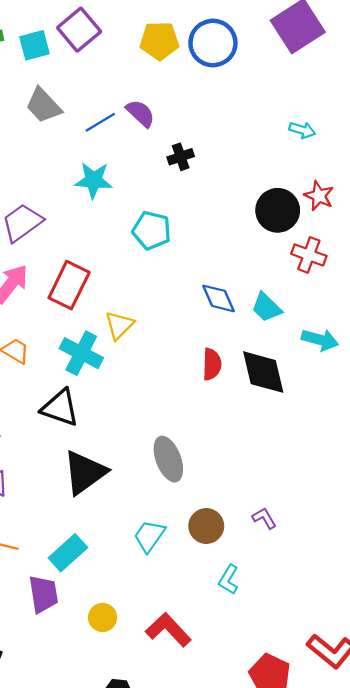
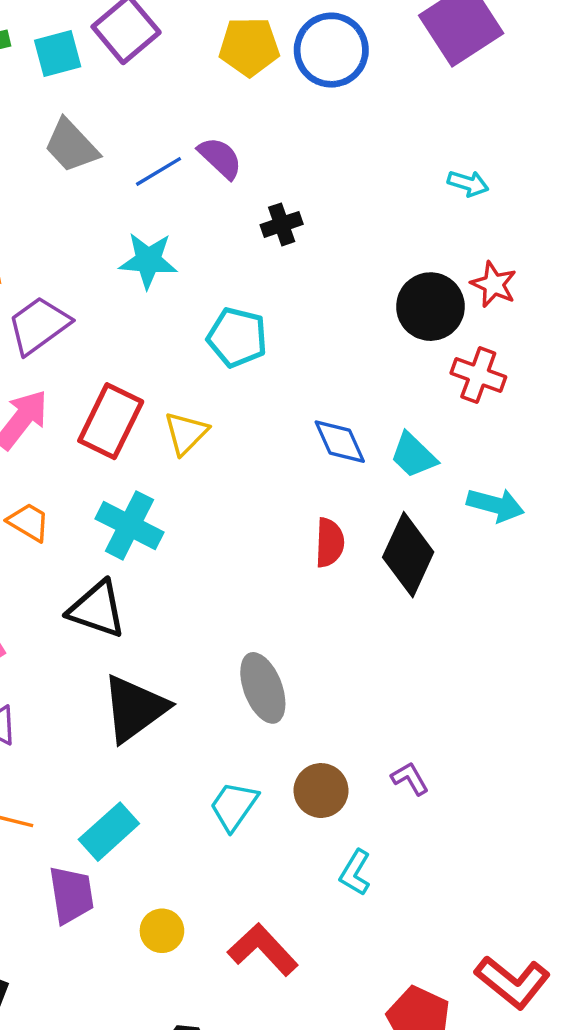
yellow triangle: (119, 325) -> (186, 433), moved
black diamond: (263, 372) -> (408, 555), turned 38

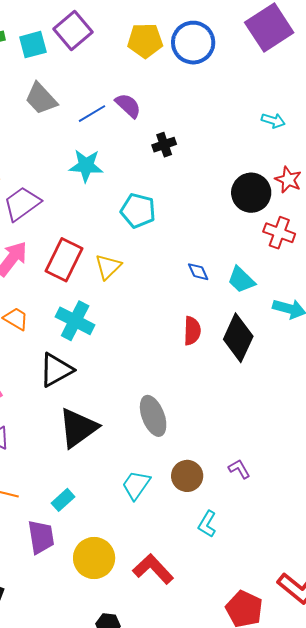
blue diamond: (340, 442) -> (198, 272), size x0.7
black triangle: (97, 609) -> (56, 370), turned -48
cyan rectangle: (109, 832) -> (63, 500), size x0.7
yellow circle: (162, 931) -> (94, 558), size x1.6

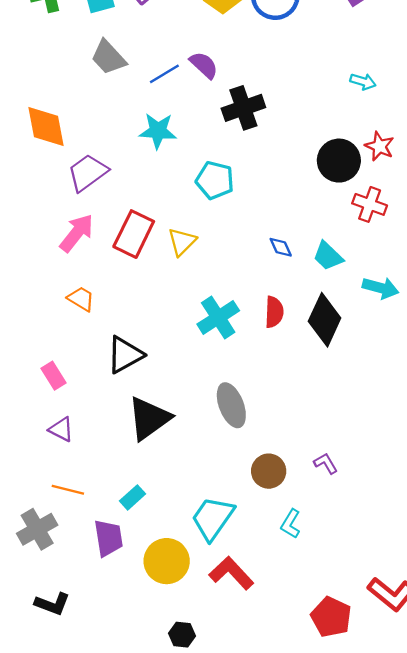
black cross: (164, 145) -> (243, 108), size x1.6
cyan cross: (75, 321) -> (218, 317), moved, turned 30
cyan trapezoid: (136, 485) -> (213, 518), moved, size x1.4

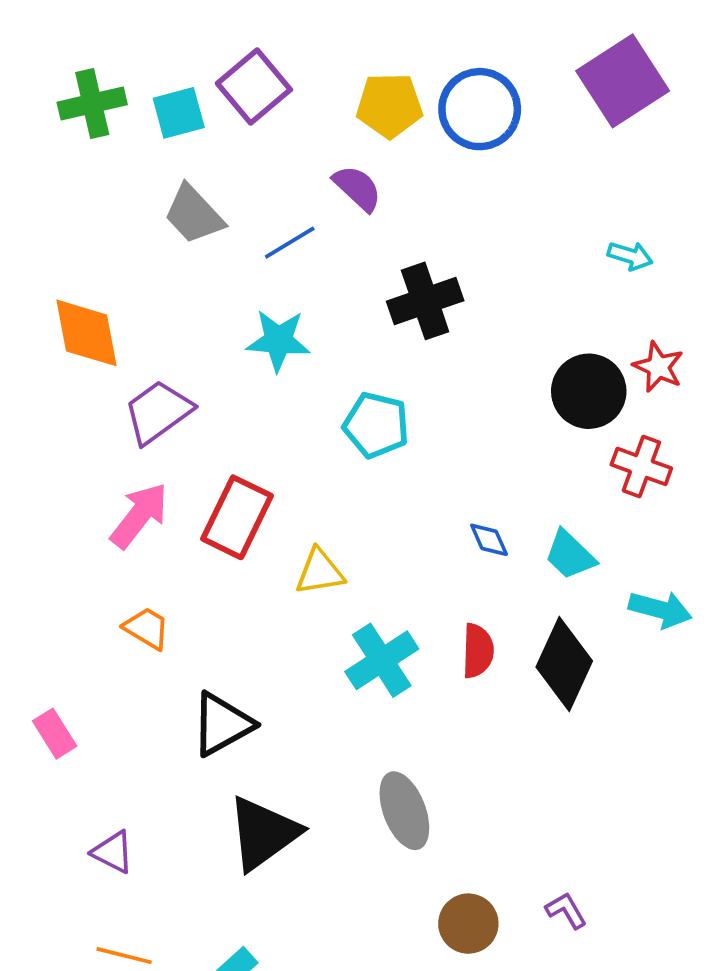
purple semicircle: (204, 65) -> (357, 188), moved
yellow triangle: (182, 242) -> (320, 572), moved, turned 36
pink rectangle: (54, 376) -> (55, 734), moved

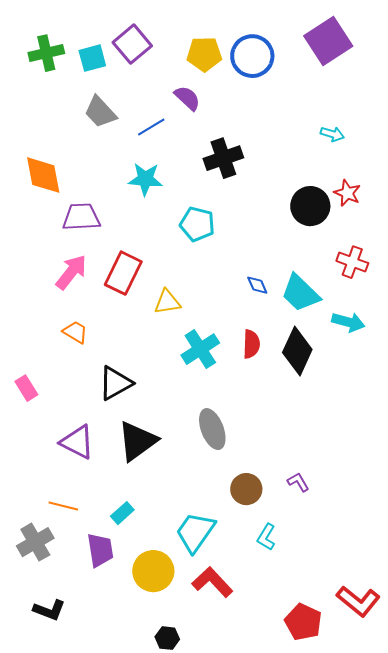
purple trapezoid: (158, 412) -> (81, 217), turned 33
red cross: (641, 466) -> (352, 262), moved
cyan trapezoid: (570, 555) -> (300, 293), size x1.4
purple triangle: (113, 852) -> (77, 442), moved, size x1.5

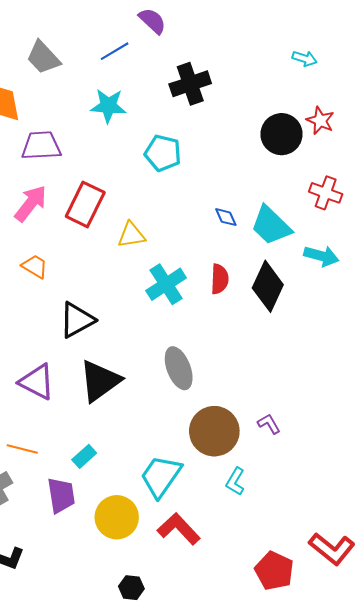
gray trapezoid: (100, 112) -> (43, 58), moved
brown circle: (246, 489) -> (214, 431), size x1.5

